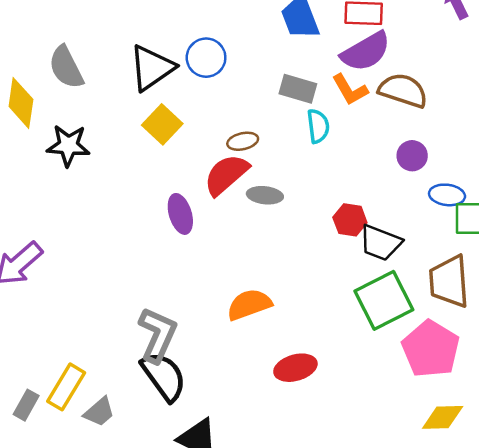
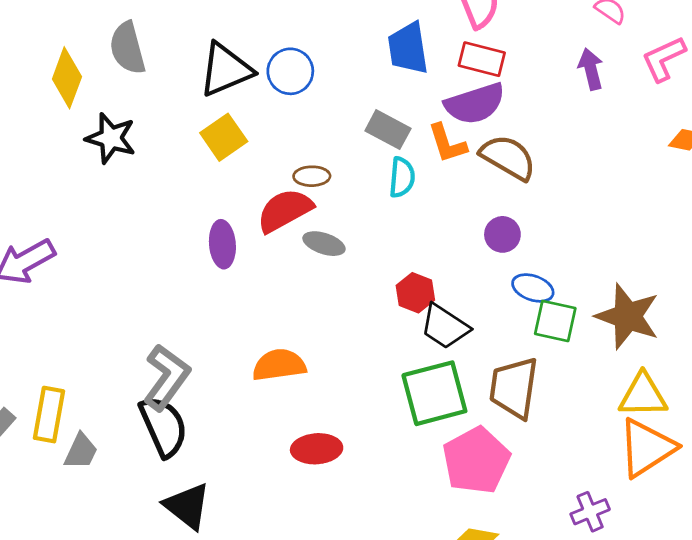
yellow rectangle: (66, 387) -> (49, 415), turned -33
gray trapezoid: (99, 412) -> (81, 451), turned -36

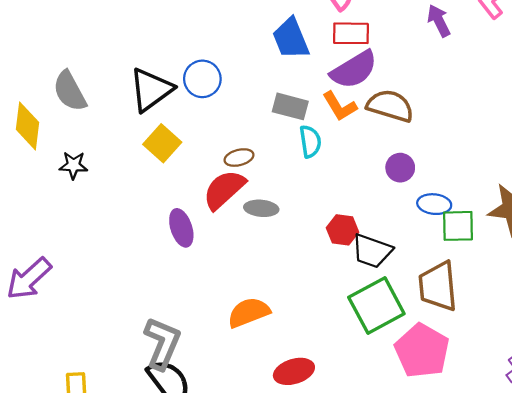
black star: (111, 138) -> (73, 165), size x0.7

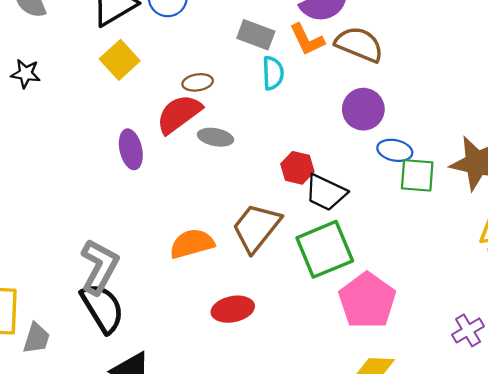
purple circle: (400, 168) -> (363, 109), size x1.4
brown trapezoid: (438, 286) -> (256, 228), moved, turned 38

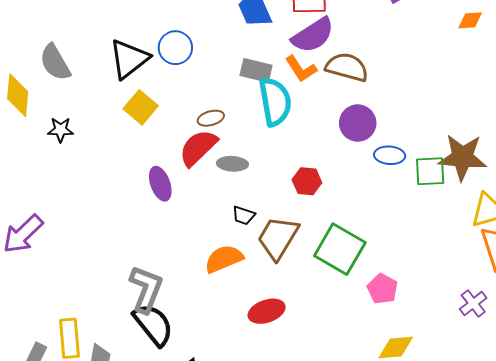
cyan semicircle: (273, 73) -> (275, 102), size x1.6
green square: (417, 175) -> (430, 171), moved
black trapezoid: (326, 193) -> (244, 215), moved, size x0.6
green square: (325, 249) -> (340, 249), turned -30
pink pentagon: (367, 301) -> (382, 289), size x0.6

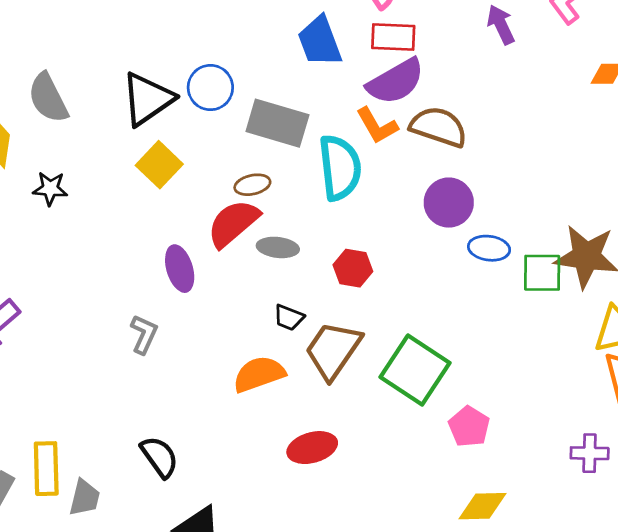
gray rectangle: (256, 70) -> (277, 123), moved, size x1.4
red hexagon: (307, 181) -> (353, 268), moved
gray L-shape: (146, 289) -> (144, 334), moved, size x0.6
purple cross: (473, 304) -> (590, 453), turned 36
black semicircle: (153, 325) -> (159, 457), size x0.7

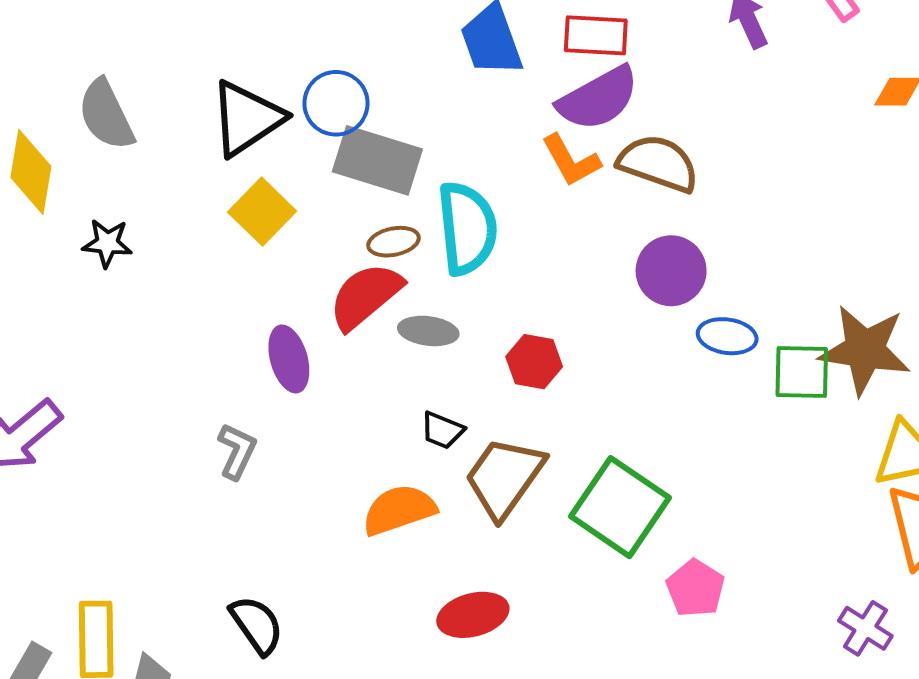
gray rectangle: (277, 123) -> (377, 160), moved
cyan semicircle: (340, 168) -> (467, 228), moved
purple cross: (590, 453) -> (865, 628), turned 30

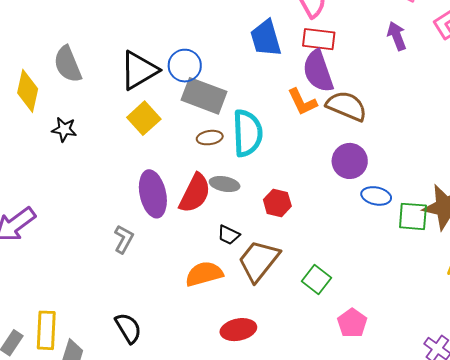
purple semicircle: (598, 98) -> (318, 71), turned 96
red semicircle: (365, 296) -> (195, 193), moved, turned 153
purple ellipse: (289, 359) -> (153, 194), size x1.4
green square: (620, 507) -> (316, 279), size x0.6

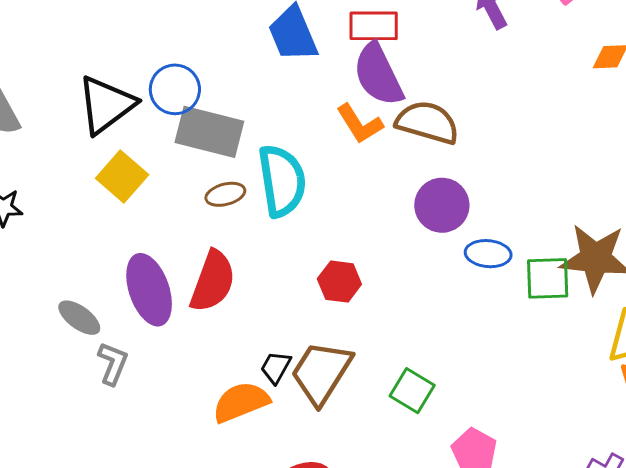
gray ellipse: (225, 184) -> (79, 318), moved, turned 32
black trapezoid: (229, 235) -> (276, 367), moved, turned 100

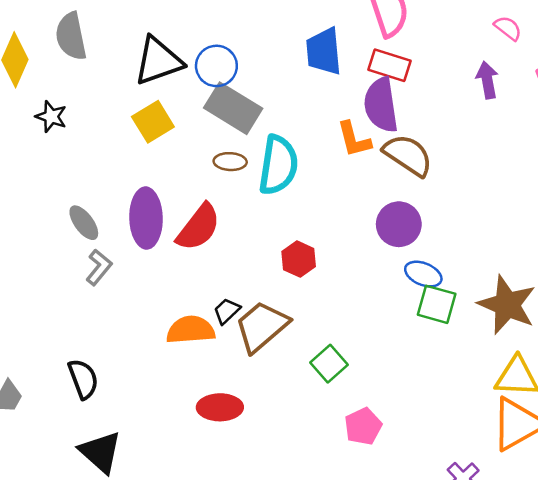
green square: (548, 278) -> (437, 304), moved

